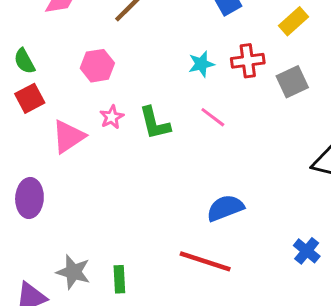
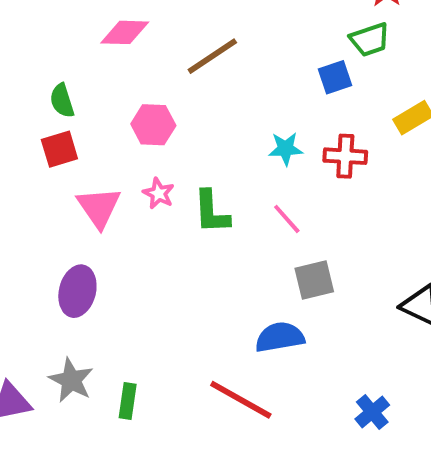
gray square: (292, 82) -> (314, 280), moved
pink star: (112, 117) -> (159, 193), turned -30
pink triangle: (68, 137) -> (99, 207), turned -42
purple ellipse: (29, 198) -> (77, 291), moved

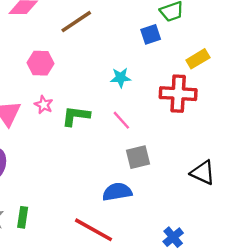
red cross: (345, 156) -> (178, 94), moved, size x1.4
green L-shape: (211, 212) -> (76, 116), turned 100
green rectangle: (128, 401) -> (23, 217), moved

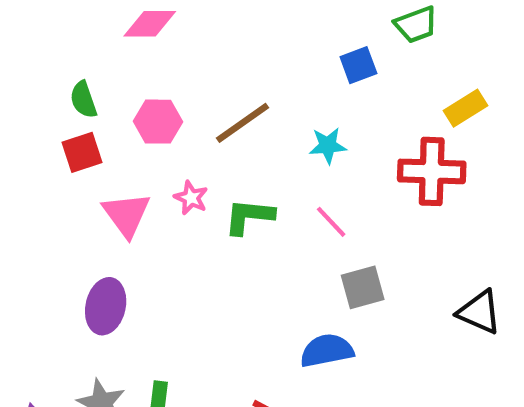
brown line: (76, 22) -> (243, 123), moved
blue square: (151, 34) -> (358, 65), moved
pink hexagon: (40, 63) -> (158, 122), moved

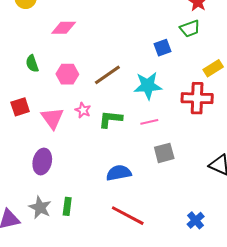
cyan star: (328, 146) -> (148, 86), size x1.6
red square: (82, 152) -> (20, 107), moved
pink line: (331, 222) -> (149, 122), turned -60
blue semicircle: (327, 351) -> (119, 173), moved

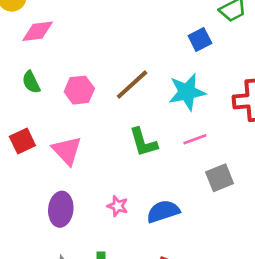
pink diamond: (64, 28) -> (38, 31), moved
pink star: (83, 110) -> (118, 206), moved
green L-shape: (110, 119) -> (143, 142), turned -105

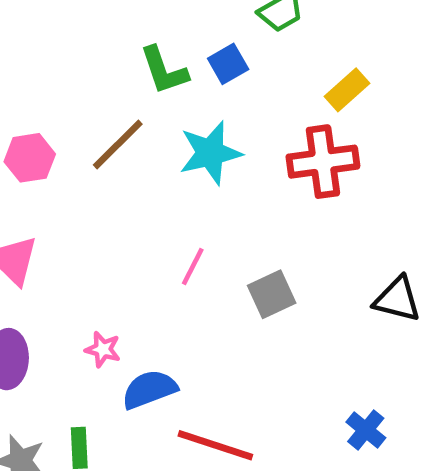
pink line: (195, 139) -> (193, 266), moved, turned -40
green L-shape: (143, 142) -> (164, 70), moved
blue semicircle: (163, 211) -> (149, 389), moved

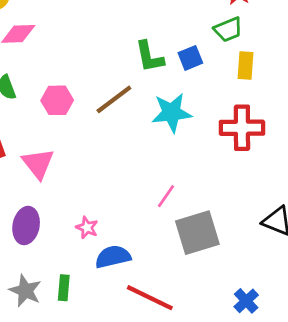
yellow rectangle: (347, 90) -> (245, 65), moved, turned -52
pink line: (193, 266) -> (166, 196), moved
gray square: (272, 294) -> (197, 233), moved, size x1.5

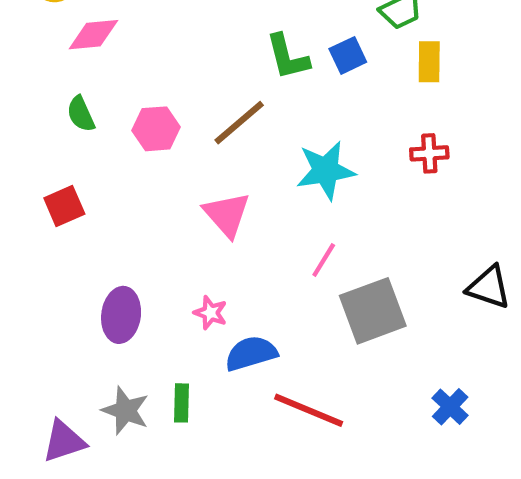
cyan star: (172, 113) -> (326, 170), moved
red cross: (242, 128) -> (429, 153), size x0.6
pink triangle: (38, 164) -> (227, 214), moved

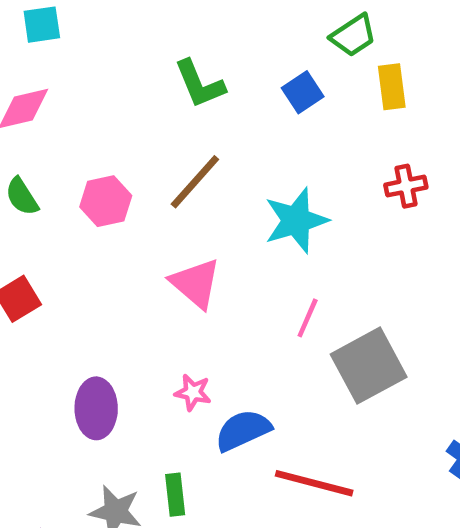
green L-shape: (288, 57) -> (200, 84), moved

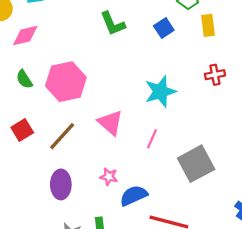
brown line: (195, 182) -> (62, 136), moved
pink hexagon: (106, 201) -> (66, 82), size x1.6
pink line: (308, 318) -> (152, 139), moved

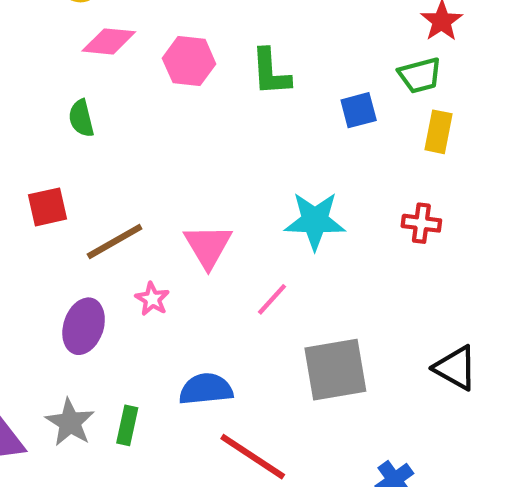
pink hexagon: (66, 82) -> (189, 61), moved, size x0.7
pink star: (109, 177) -> (152, 299), moved

